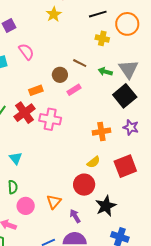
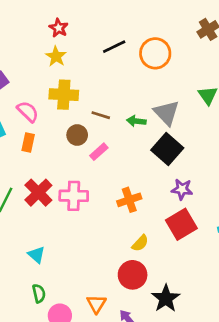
yellow cross: (102, 38) -> (64, 95), moved, size x1.5
orange rectangle: (36, 90) -> (28, 142), moved, turned -48
orange cross: (101, 132) -> (129, 200), moved
red square: (125, 166) -> (181, 224), moved

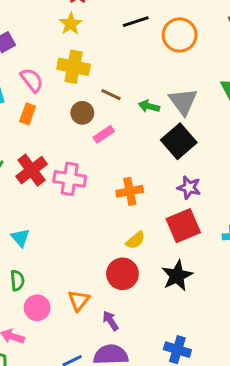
black star: (166, 298) -> (177, 276), moved

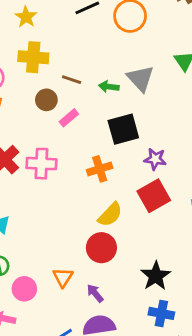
black square: (179, 141) -> (123, 129), moved, turned 32
yellow semicircle: (135, 240) -> (110, 215), size x1.4
black star: (177, 276) -> (156, 276), moved

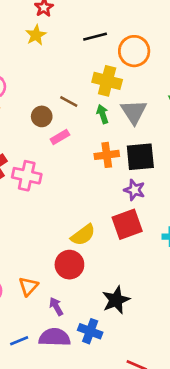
yellow cross: (33, 57) -> (107, 81), moved
green arrow: (109, 87) -> (103, 114), turned 54
black square: (123, 129) -> (140, 157), moved
orange cross: (100, 169) -> (107, 155), moved
blue cross: (161, 313) -> (90, 331), moved

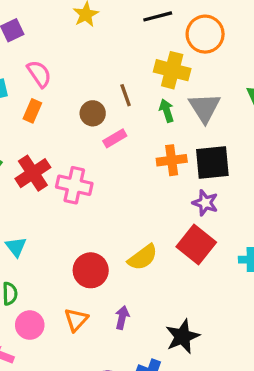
brown line: (69, 101) -> (126, 95), turned 42
red square: (127, 224) -> (196, 244), turned -32
red circle: (69, 265) -> (91, 270), moved
purple arrow: (56, 306) -> (122, 318), moved, turned 42

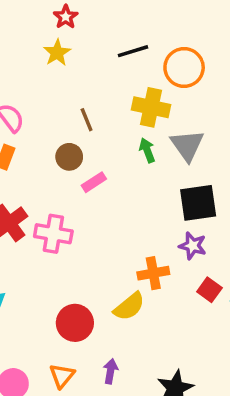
brown line: (126, 95) -> (87, 120), moved
orange cross: (172, 160) -> (153, 273), moved
red square: (196, 244) -> (209, 290), moved, size x0.6

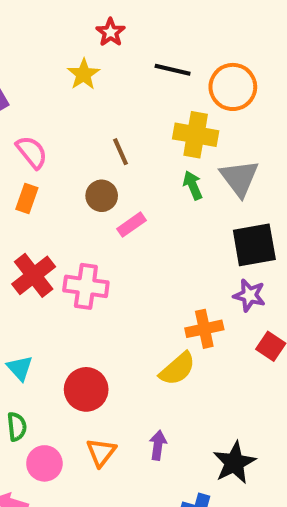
red star: (66, 17) -> (111, 32), moved
black line: (133, 51) -> (173, 70), turned 32
red circle: (75, 323) -> (86, 389), moved

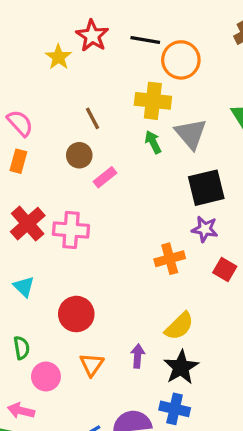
red star: (111, 32) -> (92, 36), moved, size x1.4
black line: (173, 70) -> (145, 40), moved
cyan triangle: (20, 368) -> (24, 287), moved
yellow semicircle: (177, 369) -> (179, 326), moved
black star: (234, 463) -> (181, 367), moved

